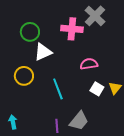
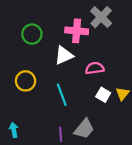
white triangle: (43, 52) -> (64, 55), moved

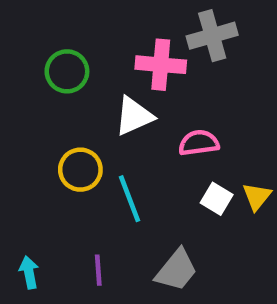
gray cross: (101, 17) -> (212, 36), turned 30
yellow circle: (26, 81) -> (80, 170), moved
purple line: (61, 134) -> (98, 270), moved

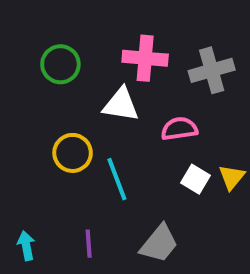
gray cross: (212, 36) -> (212, 70), moved
white triangle: (134, 116) -> (121, 105), turned 33

